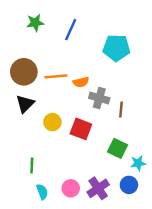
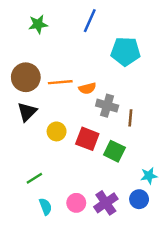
blue line: (71, 30) -> (90, 21), moved
green square: (118, 148) -> (114, 151), moved
green line: (32, 165) -> (34, 178), turned 56

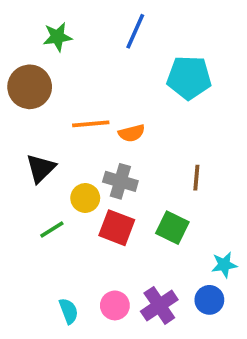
brown circle: (26, 77) -> (30, 87), moved
gray cross: (107, 106) -> (120, 181), moved
red square: (87, 139) -> (117, 228), moved
green line: (34, 178) -> (52, 229), moved

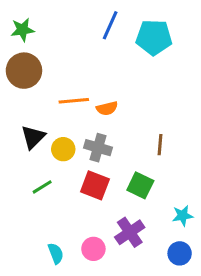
green star: (57, 37) -> (22, 30), moved
cyan pentagon: (189, 78) -> (154, 37), moved
yellow circle: (85, 198) -> (63, 149), moved
blue circle: (209, 300) -> (180, 253), moved
purple cross: (159, 305) -> (130, 232), moved

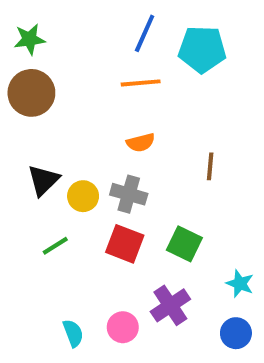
orange line: (74, 101) -> (141, 83), moved
brown line: (160, 145) -> (210, 166), moved
cyan star: (183, 216) -> (240, 284), turned 30

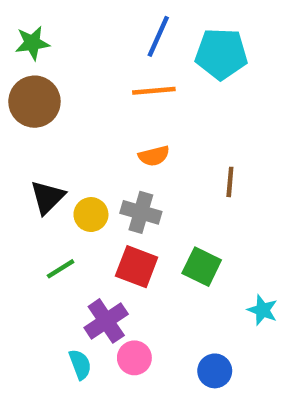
purple cross: (170, 305) -> (106, 321), moved
blue circle: (236, 333) -> (215, 371), moved

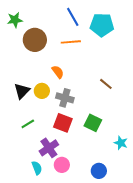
blue line: (158, 36) -> (73, 17), turned -54
brown circle: (34, 102) -> (35, 40), moved
orange semicircle: (154, 156) -> (58, 72), moved, turned -112
brown line: (230, 182) -> (106, 84), turned -56
yellow circle: (91, 215) -> (42, 91), moved

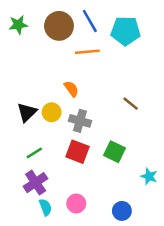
brown circle: (35, 40) -> (59, 26), moved
purple cross: (49, 148) -> (36, 183), moved

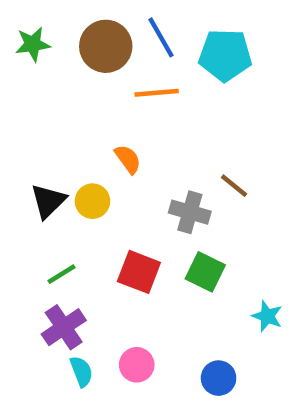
gray cross: (80, 121) -> (190, 212), moved

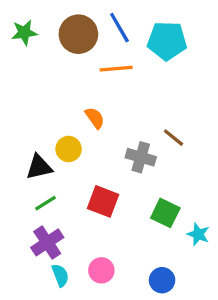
black triangle: (48, 201) -> (39, 167), moved, turned 32
green square: (205, 272) -> (165, 213), moved

